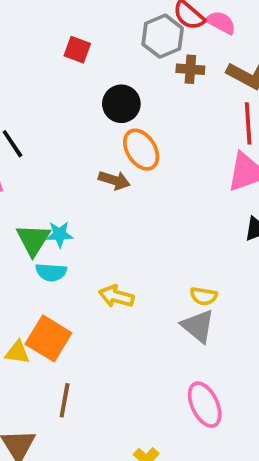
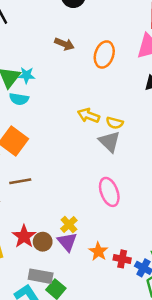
orange ellipse: (141, 150) -> (104, 54), moved, turned 45
yellow arrow: (116, 296) -> (89, 115), moved
brown line: (65, 400) -> (20, 181), turned 65

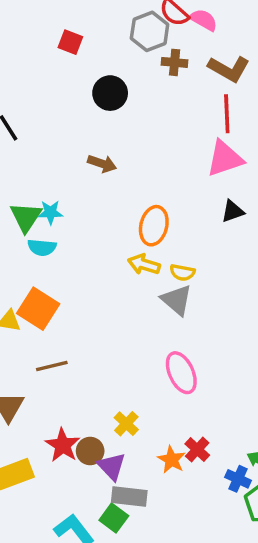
orange ellipse: (104, 54) -> (154, 226), moved
purple triangle: (67, 242) -> (112, 466), moved
red cross: (122, 259) -> (197, 450), moved, turned 35
gray rectangle: (41, 276) -> (129, 497), moved

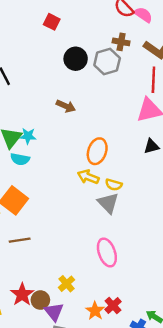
gray hexagon: (150, 31) -> (107, 62), moved

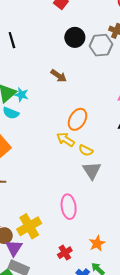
gray triangle: (108, 203) -> (92, 171), moved
yellow cross: (67, 284) -> (29, 226), size x1.6
orange star: (95, 311) -> (97, 243), moved

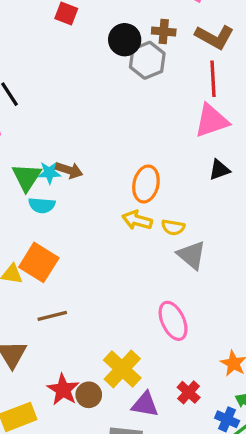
black circle: (75, 37) -> (125, 40), moved
brown arrow: (59, 76) -> (69, 170), moved
purple triangle: (14, 248) -> (145, 404), moved, turned -36

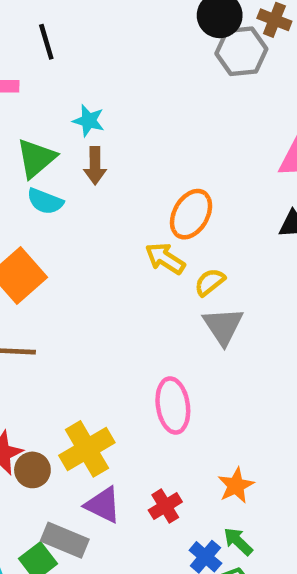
brown arrow: (69, 170) -> (95, 166), turned 55
cyan star: (49, 173) -> (89, 121), moved
yellow semicircle: (173, 227) -> (210, 282), turned 115

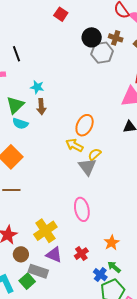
gray triangle: (223, 326) -> (87, 167), moved
brown circle: (32, 470) -> (21, 254), moved

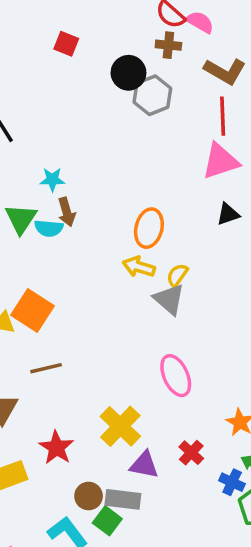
brown cross: (116, 38) -> (168, 45), moved
cyan semicircle: (20, 124) -> (49, 228), moved
brown circle: (21, 254) -> (89, 496), moved

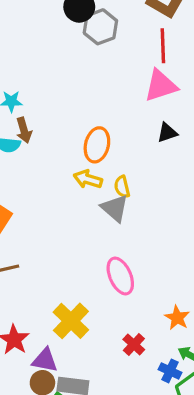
yellow semicircle: (177, 275) -> (122, 187), turned -50
purple triangle: (144, 465) -> (45, 360), moved

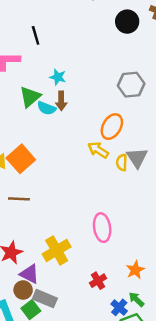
gray hexagon: (100, 27) -> (131, 85), moved
gray triangle: (115, 208) -> (137, 158), moved

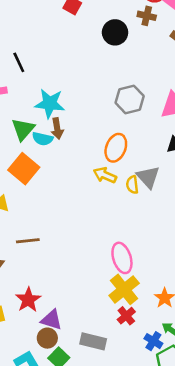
cyan star: (58, 77) -> (50, 103), size x1.6
orange square: (21, 159) -> (24, 169), moved
yellow cross: (57, 250) -> (124, 289), moved
gray rectangle: (45, 299) -> (93, 341), moved

